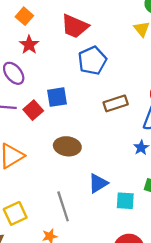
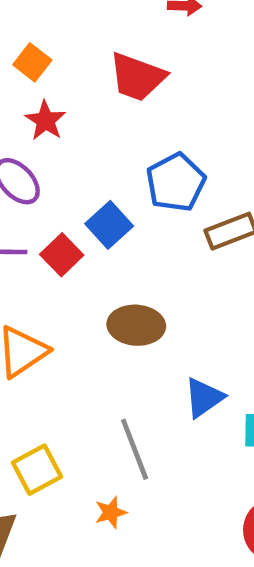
blue pentagon: (92, 61) -> (176, 182), moved
blue square: (57, 97) -> (109, 225), turned -30

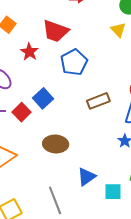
red star: (45, 121) -> (29, 52), moved
blue pentagon: (176, 182) -> (74, 62), moved

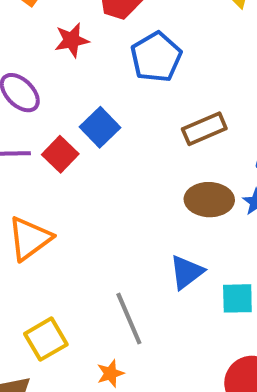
red star: (29, 52) -> (72, 40), turned 30
brown ellipse: (56, 144) -> (209, 200), moved

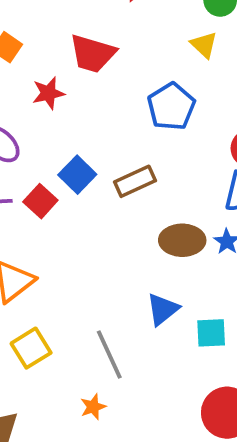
blue pentagon: (156, 57) -> (171, 107), moved
brown rectangle: (204, 129) -> (135, 181), moved
yellow square: (46, 339) -> (31, 348), moved

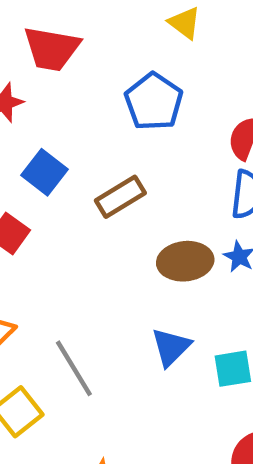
blue square: (77, 175) -> (45, 172), moved
gray line: (109, 355) -> (74, 368), moved

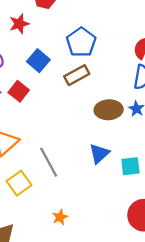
blue pentagon: (154, 102) -> (81, 42), moved

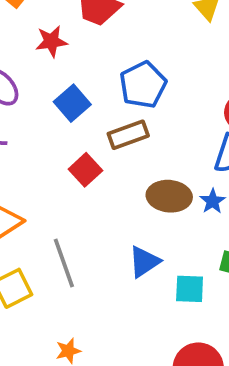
red square: (19, 91) -> (85, 170), moved

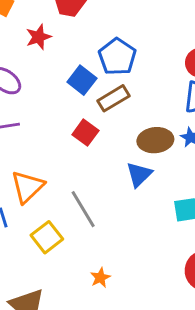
blue square: (72, 103) -> (82, 80), moved
blue triangle: (144, 262) -> (139, 174), moved

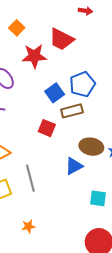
red star: (38, 37) -> (34, 56), size x1.4
red square: (85, 133) -> (47, 128), turned -30

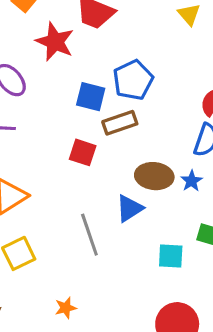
red star: (34, 56) -> (55, 42), turned 30
blue square: (55, 93) -> (91, 97), turned -36
gray line: (30, 178) -> (89, 235), moved

